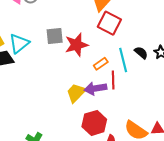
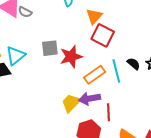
orange rectangle: (101, 64) -> (95, 75), size x1.5
red line: (113, 80) -> (108, 112), moved

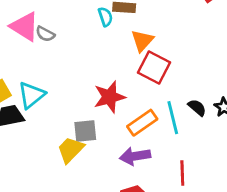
gray square: (50, 48) -> (85, 131), moved
yellow trapezoid: (71, 103) -> (71, 150), moved
red line: (108, 112) -> (182, 173), moved

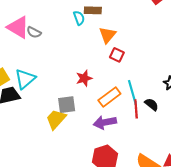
red square: (154, 67) -> (117, 55), size x0.6
red star: (109, 97) -> (84, 78), size x0.7
black semicircle: (197, 108) -> (151, 104), moved
red line: (182, 173) -> (136, 109), moved

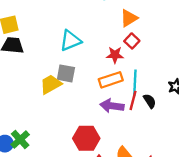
red star: (84, 78) -> (115, 55), moved
cyan triangle: (25, 79) -> (70, 41), moved
purple arrow: (105, 122) -> (112, 106), moved

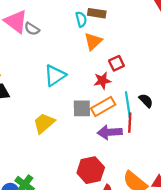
orange triangle: (129, 18) -> (93, 41), moved
red square: (132, 41) -> (116, 63), turned 32
gray square: (66, 73) -> (82, 108), moved
black semicircle: (150, 101) -> (146, 101), moved

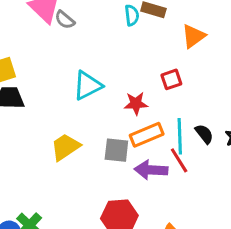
orange triangle: (93, 41) -> (193, 36), moved
red star: (102, 81) -> (136, 103), moved
gray square: (82, 108) -> (116, 150), moved
red line: (130, 123) -> (179, 160), turned -42

